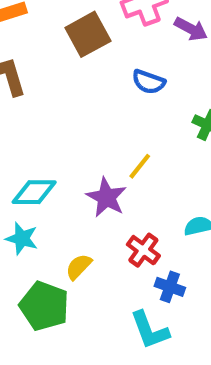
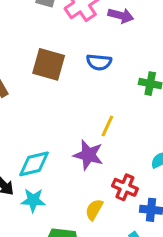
brown square: (88, 34) -> (49, 64), moved, turned -32
yellow semicircle: (79, 267) -> (94, 210), moved

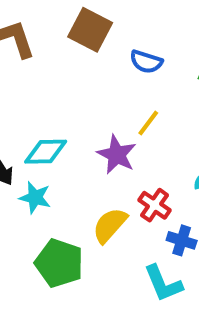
blue semicircle: (99, 62) -> (146, 62), moved
yellow semicircle: (94, 210) -> (110, 225), size x1.4

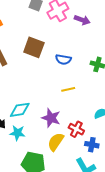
yellow line: (148, 123) -> (68, 89), turned 48
purple star: (117, 155) -> (51, 118), moved

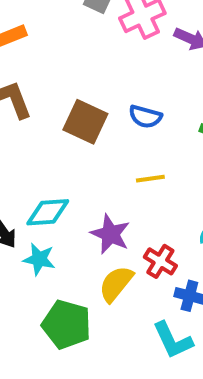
brown square: (34, 47) -> (85, 122), moved

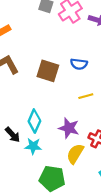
cyan diamond: (48, 212) -> (34, 121), turned -55

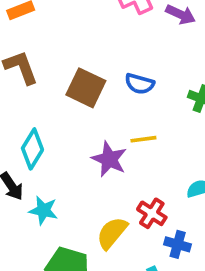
cyan diamond: (34, 121) -> (32, 149), moved
purple star: (69, 128) -> (109, 159), moved

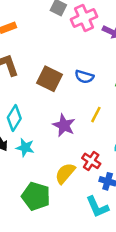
yellow line: (143, 139) -> (96, 115), moved, turned -56
cyan star: (43, 210) -> (25, 148), moved

